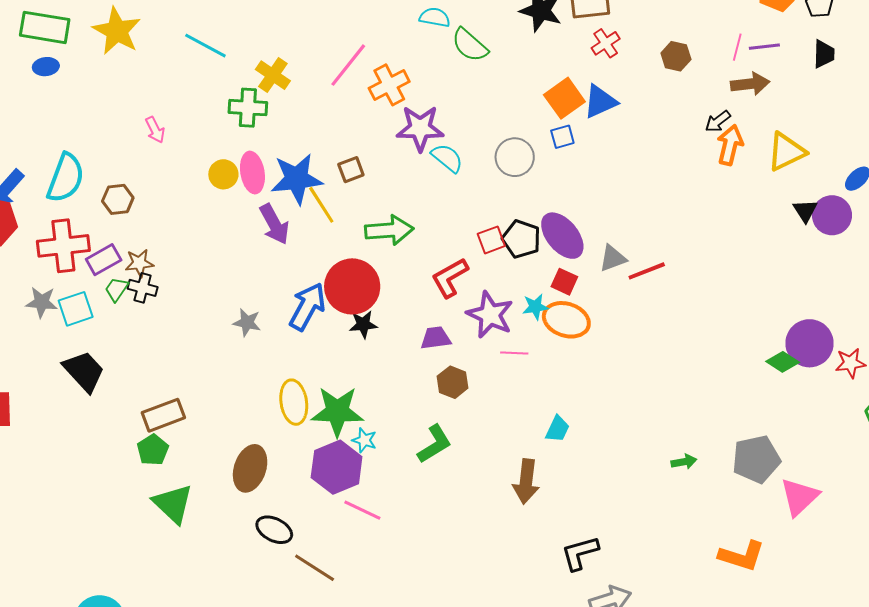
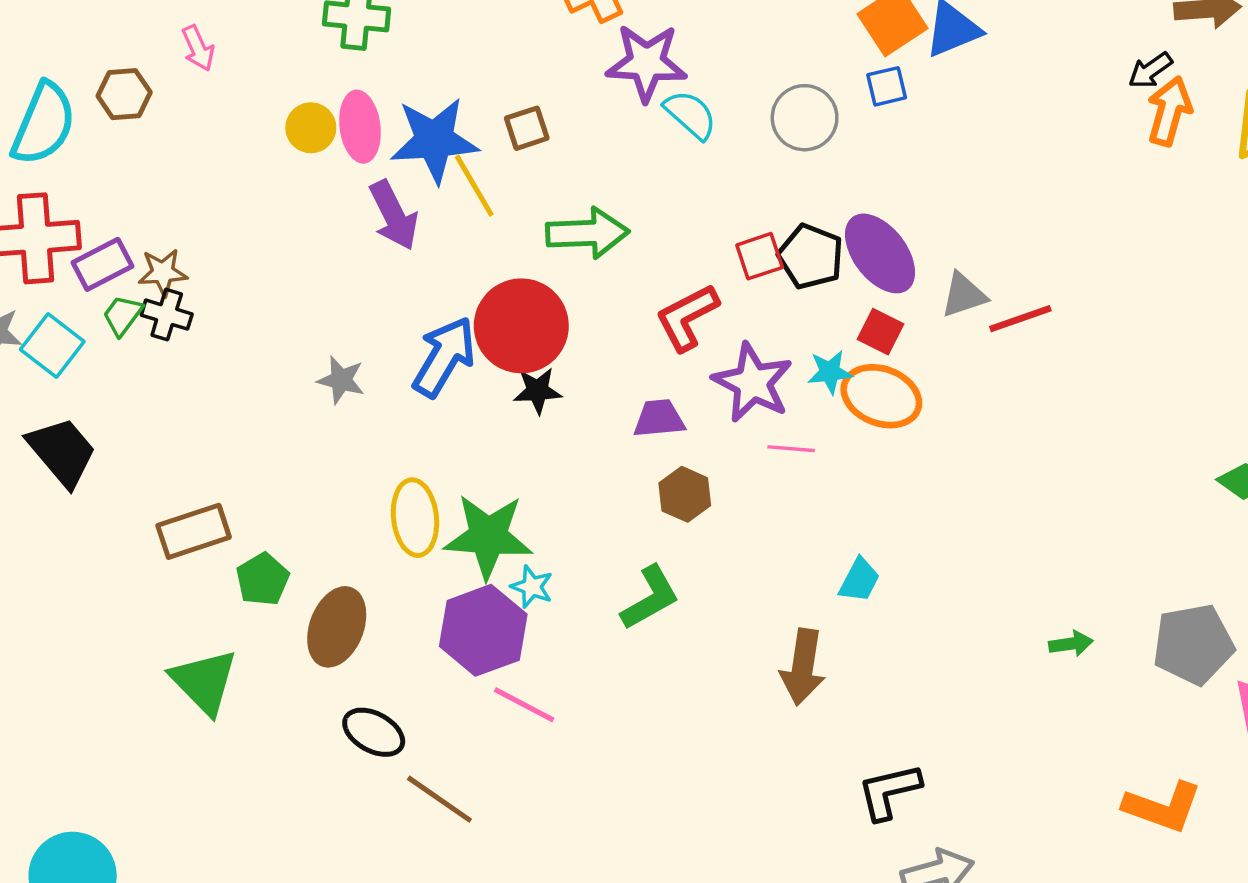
brown hexagon: (118, 199) -> (124, 94), moved
cyan square: (76, 309) -> (52, 346), turned -36
green pentagon: (153, 450) -> (263, 579), moved

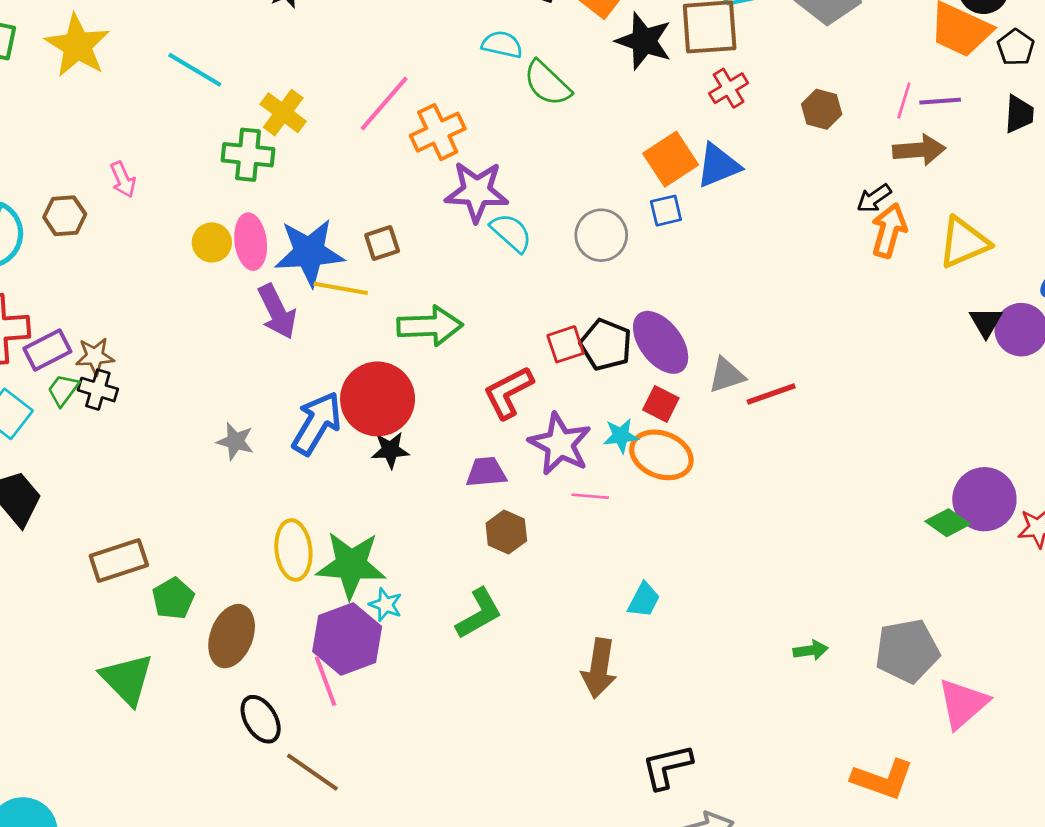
yellow line: (474, 186) -> (341, 288), turned -50
pink line: (524, 705) -> (325, 681), moved, turned 42
black ellipse: (374, 732) -> (261, 719), turned 30

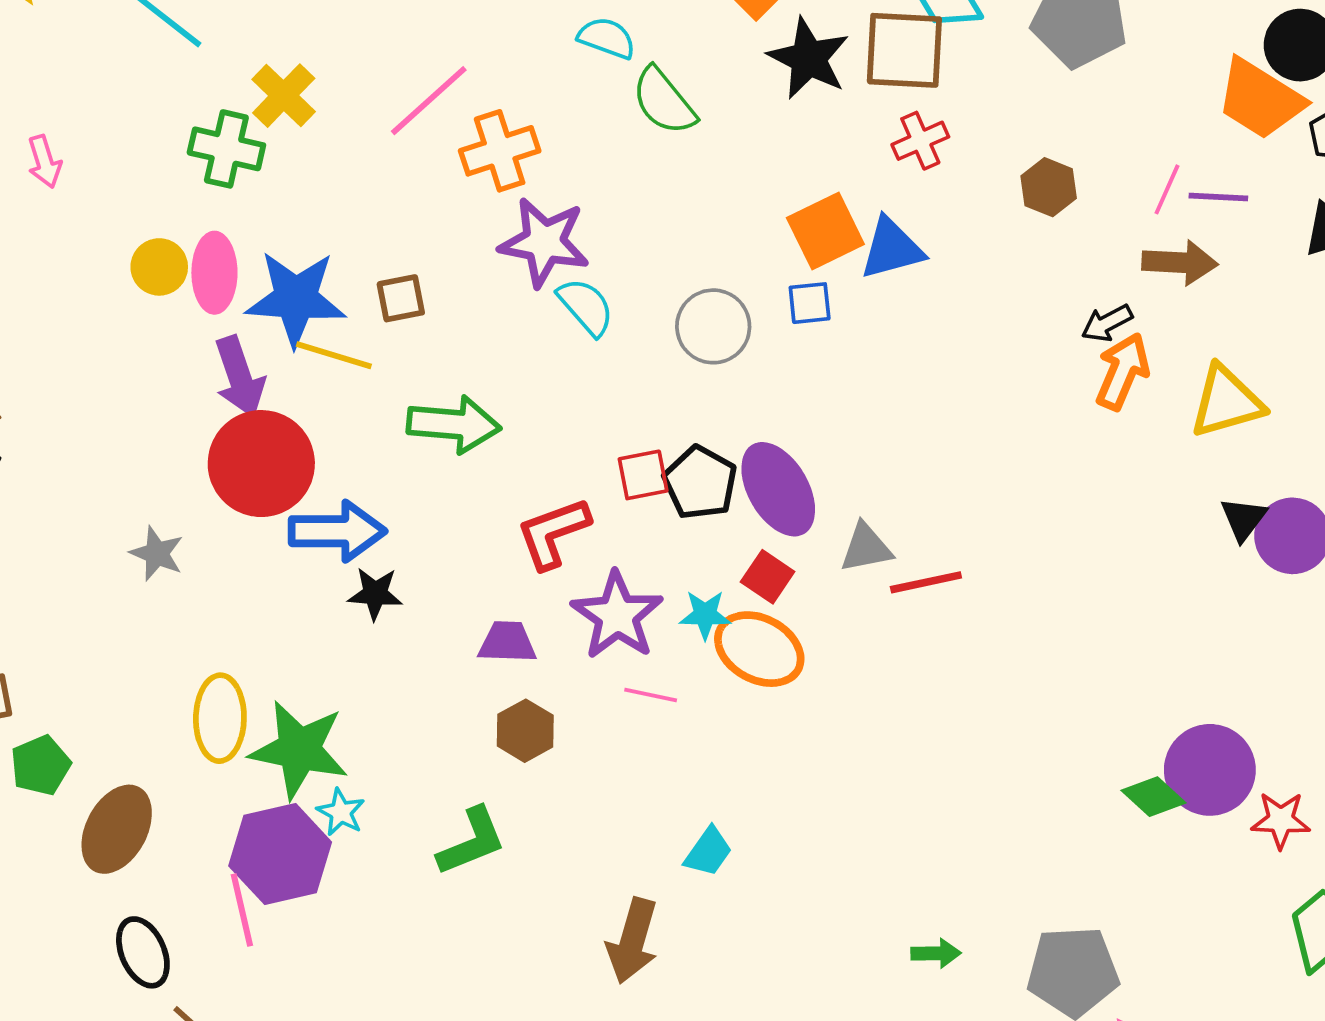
red circle: (378, 399) -> (261, 464), moved
blue arrow: (317, 423) -> (337, 531), moved, turned 52

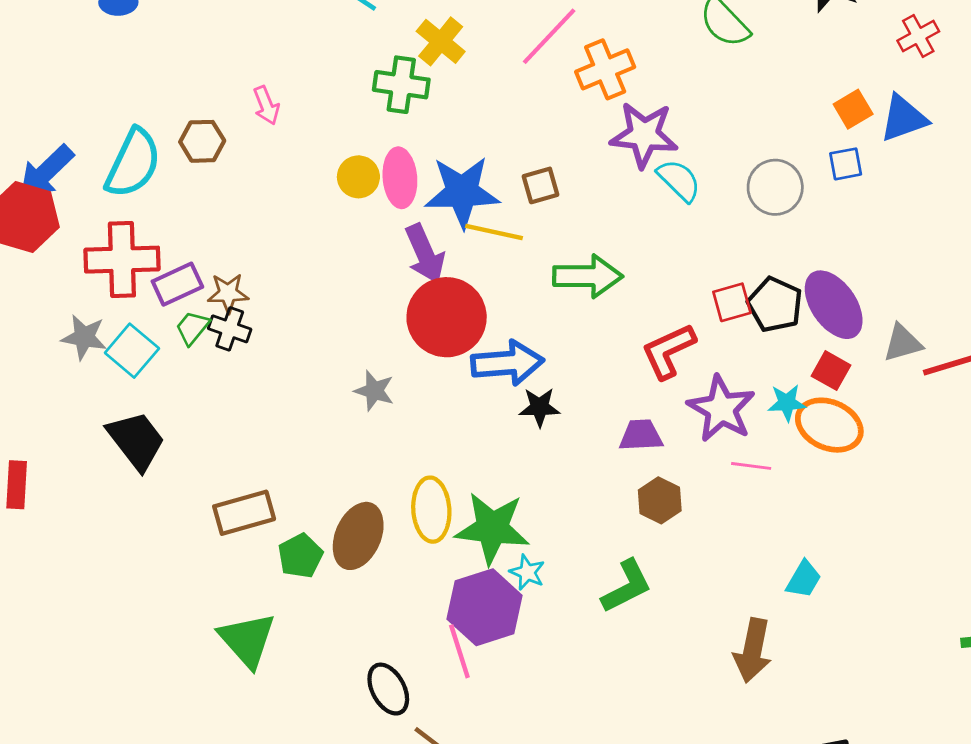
orange square: (825, 231) -> (853, 109), size x0.7
brown ellipse: (117, 829) -> (358, 536), moved

